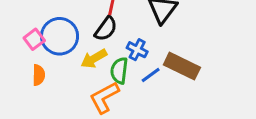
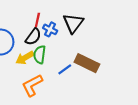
blue cross: (137, 50) -> (50, 29), moved
green semicircle: (119, 71) -> (40, 55), moved

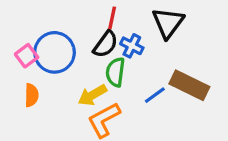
blue cross: (50, 29) -> (132, 46), moved
yellow arrow: (25, 58) -> (92, 95), moved

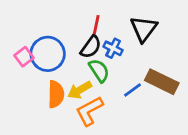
green semicircle: (115, 72) -> (99, 71), turned 140
orange semicircle: (32, 95) -> (56, 94), moved, size x1.4

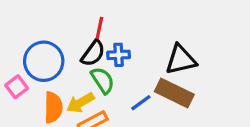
black triangle: (144, 29) -> (181, 60), moved, turned 40
blue cross: (113, 48) -> (119, 55), turned -30
pink square: (24, 57) -> (17, 87), moved

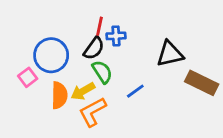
blue cross: (119, 55) -> (116, 36), moved
brown rectangle: (174, 93) -> (202, 83), moved

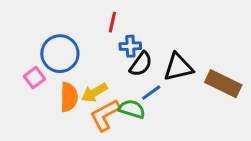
blue cross: (116, 36) -> (130, 46), moved
black semicircle: (94, 48) -> (141, 64), moved
black triangle: (170, 54) -> (178, 67), moved
green semicircle: (102, 72) -> (132, 109), moved, turned -40

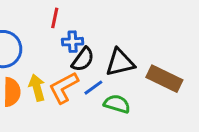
yellow arrow: (94, 93) -> (37, 88), turned 105
green semicircle: (132, 109) -> (117, 104), moved
orange L-shape: (105, 115) -> (64, 88), moved

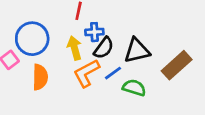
brown rectangle: (164, 79) -> (177, 65), turned -68
yellow arrow: (37, 88) -> (75, 48), moved

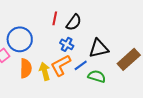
blue cross: (94, 32) -> (67, 44), moved, turned 32
yellow arrow: (75, 48) -> (45, 71), moved
black semicircle: (104, 48) -> (74, 22), moved

